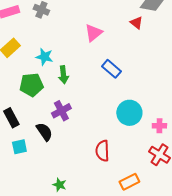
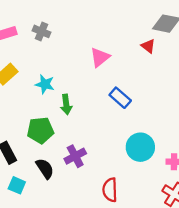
green pentagon: (31, 85) -> (40, 130), moved
purple cross: (61, 111) -> (75, 156), moved
cyan square: (19, 147) -> (17, 185), turned 35

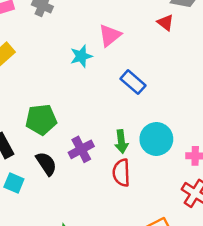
cyan star: (45, 84) -> (81, 56), moved, turned -30
green arrow: (66, 104) -> (121, 142), moved
red semicircle: (110, 190) -> (121, 173), moved

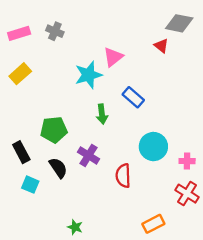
cyan star: (81, 56) -> (88, 75), size x1.4
green arrow: (121, 142) -> (102, 114), moved
purple cross: (81, 149) -> (88, 155), turned -30

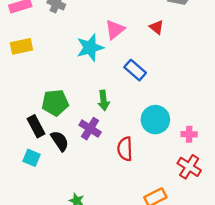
red triangle: (161, 46) -> (156, 27), moved
yellow rectangle: (20, 74) -> (21, 46), turned 30
green arrow: (102, 114) -> (104, 100), moved
black rectangle: (21, 152) -> (36, 126), moved

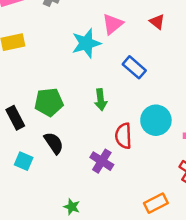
black rectangle: (36, 126) -> (15, 118), moved
purple cross: (90, 129) -> (102, 161), moved
red semicircle: (125, 149) -> (123, 136), moved

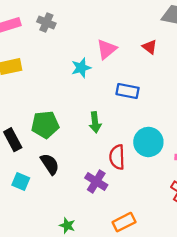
cyan star: (86, 43) -> (81, 68), size x0.7
blue rectangle: (134, 67) -> (128, 91), turned -30
orange rectangle: (156, 203) -> (124, 222), moved

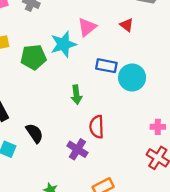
cyan star: (81, 68) -> (63, 44), size x1.4
green pentagon: (45, 125) -> (33, 57), moved
cyan circle: (148, 142) -> (132, 77), moved

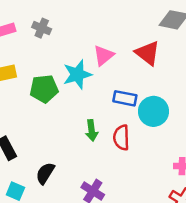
red triangle: (127, 25) -> (148, 53), size x1.6
red semicircle: (97, 127) -> (121, 138), moved
black semicircle: (35, 133) -> (45, 173), turned -114

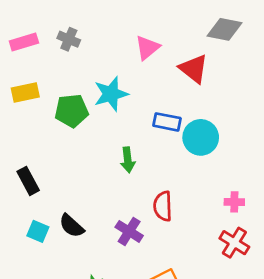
pink triangle: (104, 55) -> (147, 48), moved
red semicircle: (121, 138) -> (163, 206), moved
black semicircle: (45, 173) -> (72, 226), moved, turned -80

